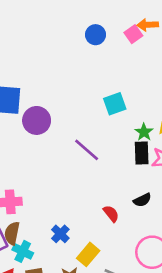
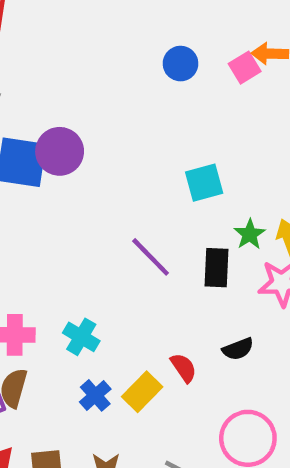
purple circle: (37, 120) -> (60, 151), moved
black rectangle: (142, 153) -> (216, 268), moved
cyan cross: (23, 251) -> (81, 337), moved
yellow rectangle: (88, 254) -> (142, 392), moved

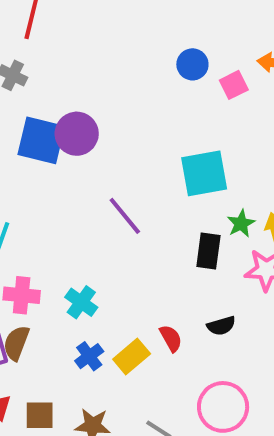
pink square: (245, 68) -> (234, 85), moved
cyan square: (204, 183) -> (204, 173), size x1.4
purple line: (151, 257) -> (125, 216), moved

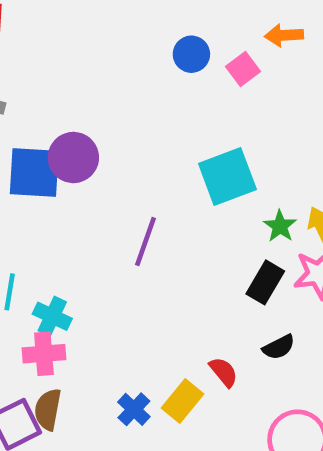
purple line: (125, 216) -> (145, 242), turned 69
black rectangle: (208, 251) -> (265, 282), moved, turned 33
cyan cross: (81, 302) -> (52, 316), moved

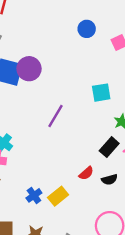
blue circle: (191, 54) -> (87, 29), moved
cyan square: (227, 176) -> (101, 93), size x0.7
red semicircle: (224, 372) -> (86, 173), moved, turned 77

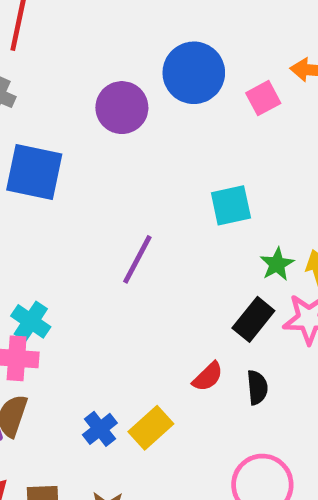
blue circle: (87, 29) -> (194, 73), size x1.6
purple circle: (29, 69) -> (122, 108), moved
black semicircle: (109, 179) -> (257, 387), turned -77

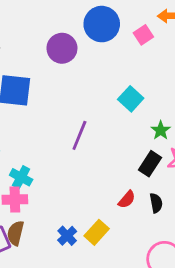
cyan square: (231, 205) -> (131, 99), turned -30

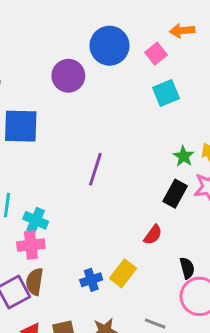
cyan square: (131, 99) -> (166, 93), moved, turned 30
black semicircle: (156, 203) -> (187, 268), moved
blue cross: (67, 236) -> (91, 280), turned 30

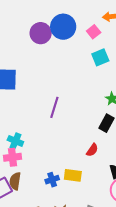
purple circle: (68, 76) -> (41, 33), moved
yellow rectangle: (123, 273) -> (73, 175), turned 60

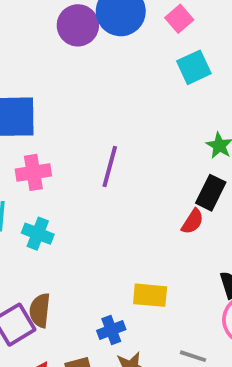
red semicircle: (92, 150) -> (192, 221), moved
pink cross: (13, 157) -> (33, 172), moved
blue cross: (52, 180) -> (111, 330), moved

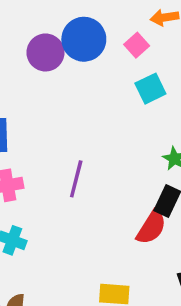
red semicircle: (192, 221) -> (151, 227), size x1.5

